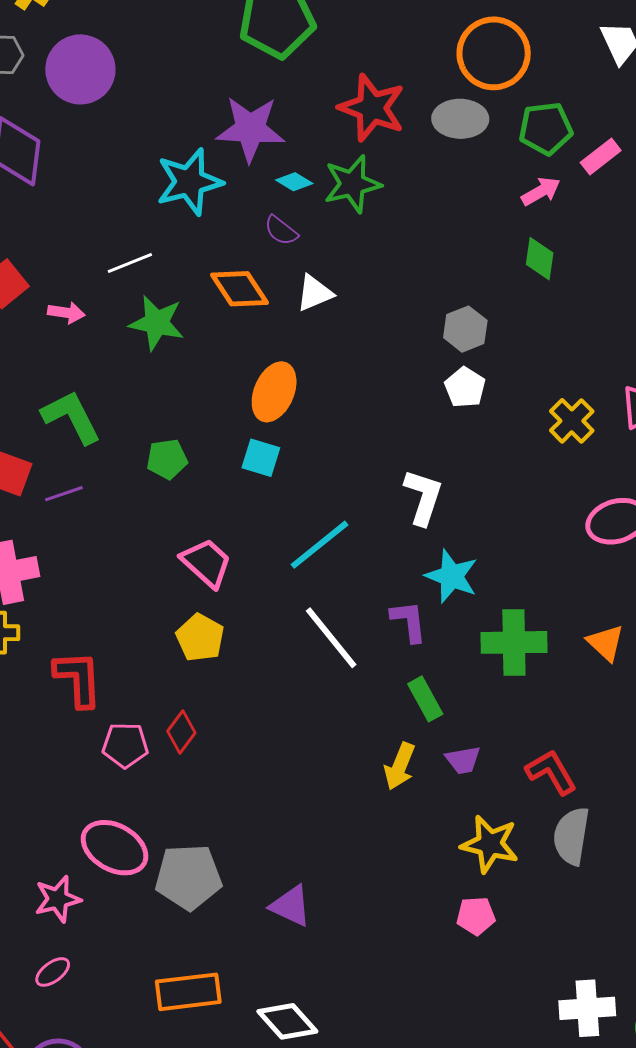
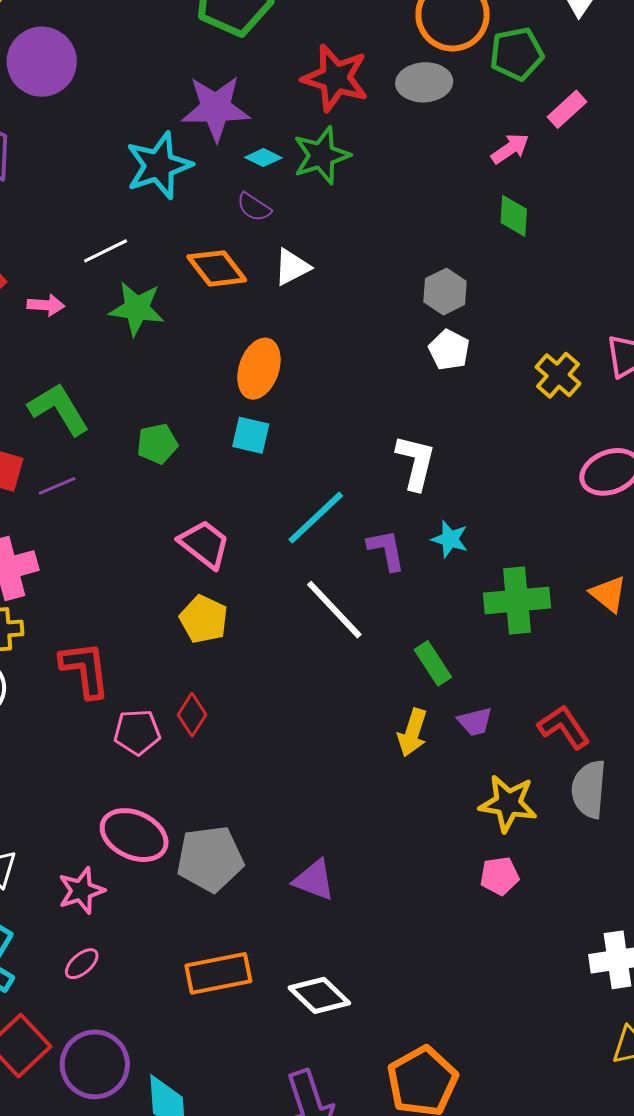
green pentagon: (546, 128) -> (517, 54), moved
cyan star: (452, 576) -> (450, 539), size x0.7
purple L-shape: (409, 621) -> (386, 550), moved

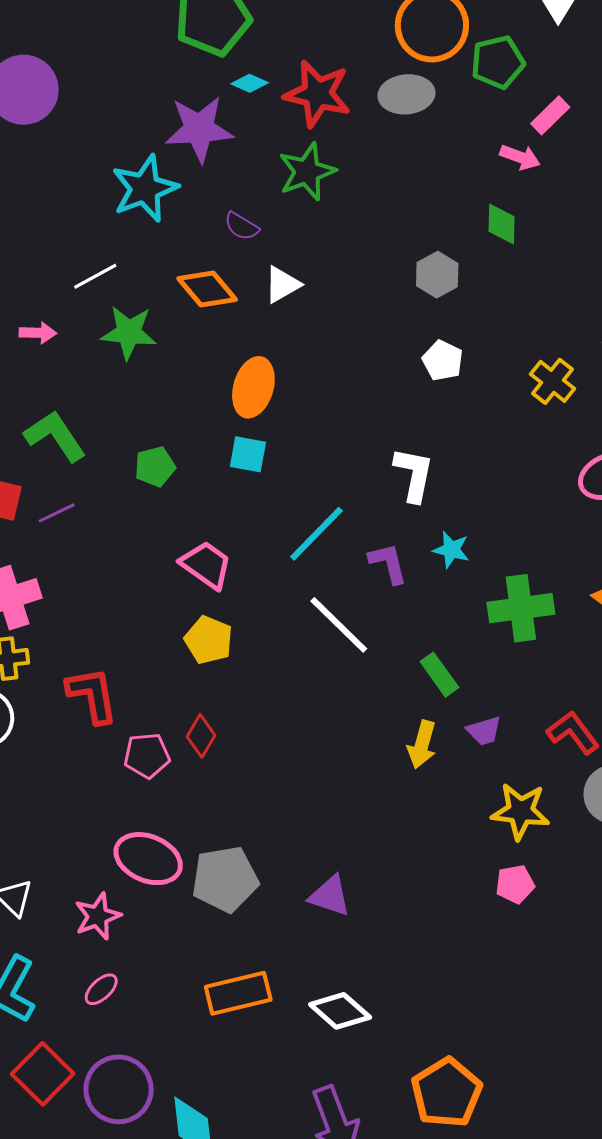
pink arrow: (510, 149) -> (520, 157), moved, turned 57
cyan diamond: (263, 158) -> (250, 83), moved
gray hexagon: (445, 292) -> (437, 275), moved

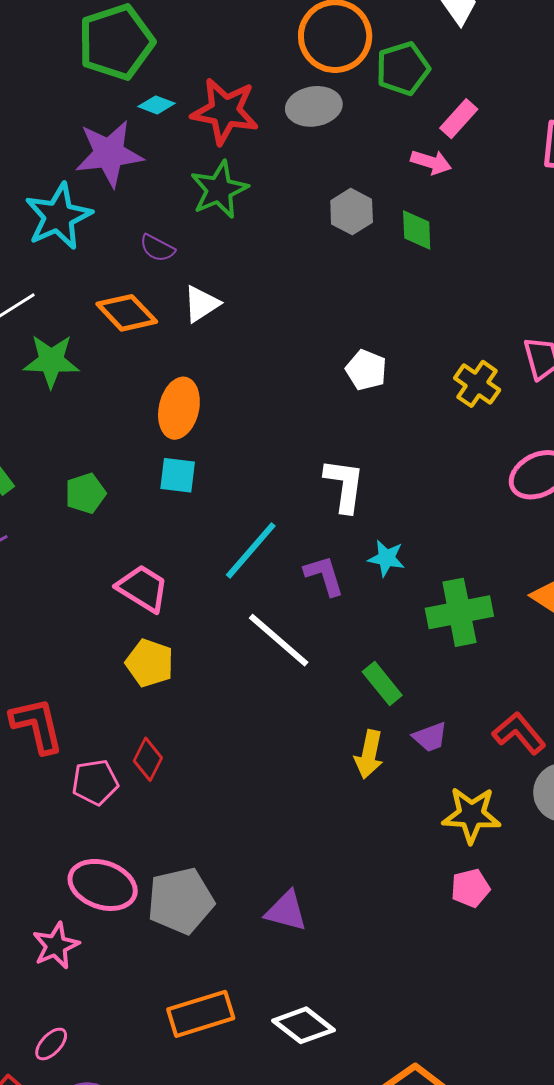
gray hexagon: (437, 275) -> (352, 212), moved
pink ellipse: (101, 989) -> (51, 1044), moved

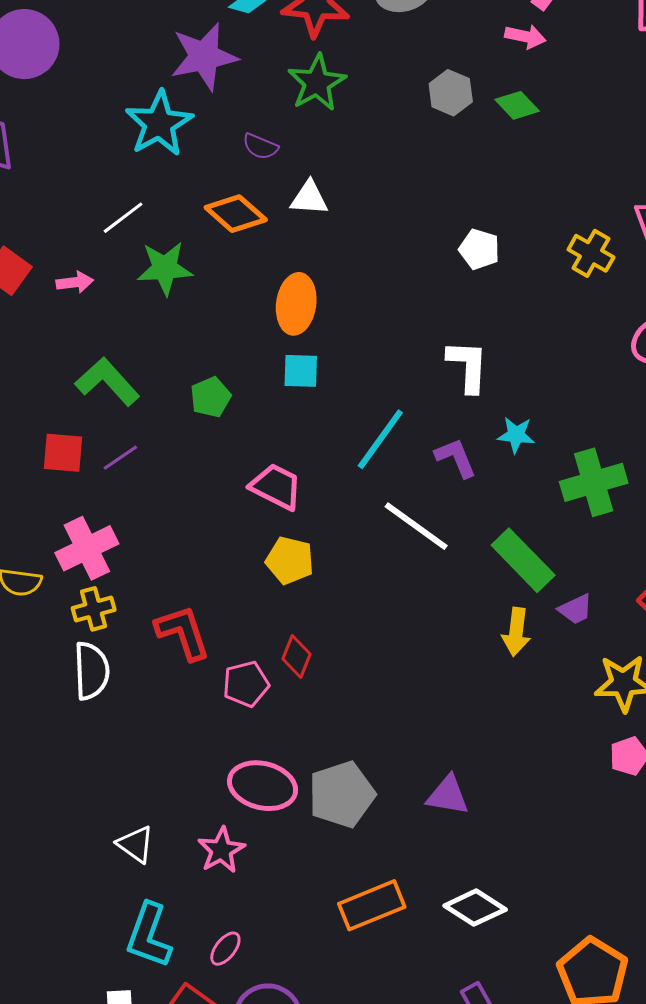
green diamond: (417, 230) -> (517, 105), turned -36
white triangle: (201, 304) -> (309, 198), turned 42
green rectangle: (382, 684) -> (523, 560), size x1.5

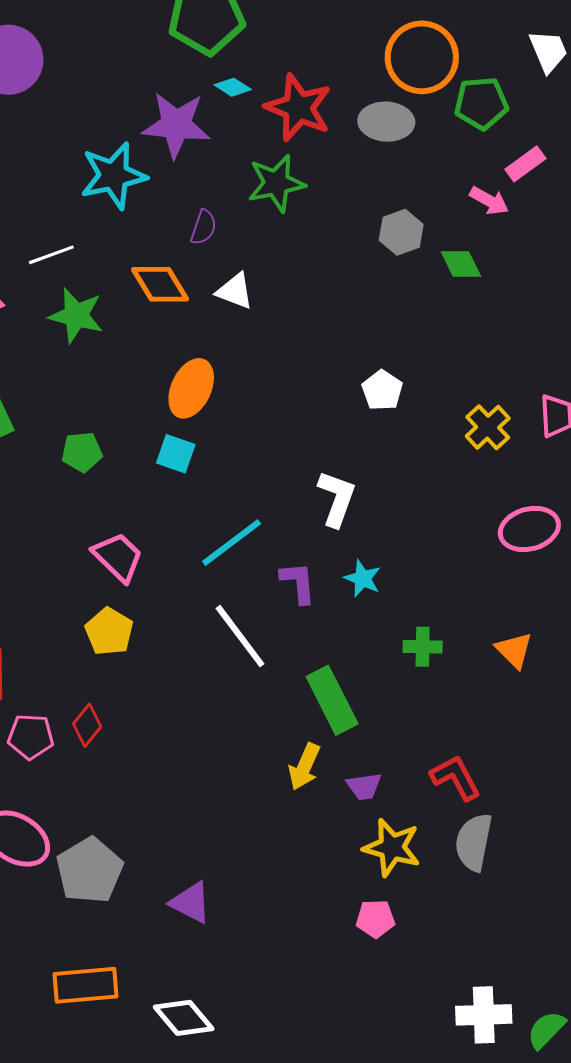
purple semicircle: (260, 146) -> (204, 227), turned -111
green cross: (594, 482) -> (423, 647), size x0.6
purple trapezoid: (576, 609) -> (364, 786), moved
gray pentagon: (342, 794) -> (90, 870), turned -30

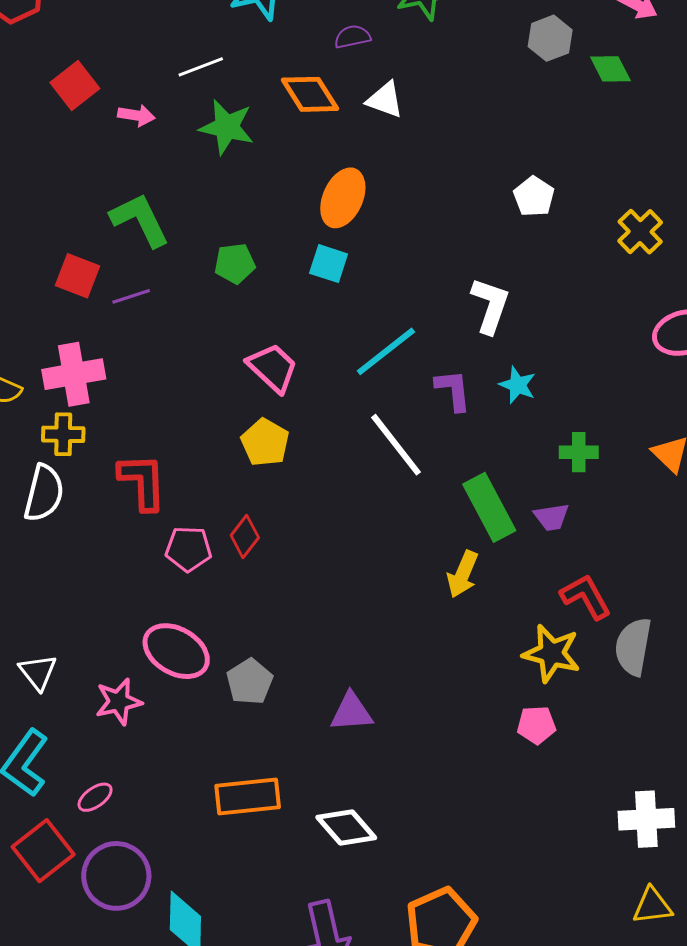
purple semicircle: (204, 227) -> (352, 37), turned -120
red L-shape: (456, 778) -> (586, 597), moved
purple trapezoid: (364, 786) -> (551, 517), moved
gray pentagon: (90, 870) -> (250, 682), size x0.7
purple triangle: (191, 903) -> (351, 712), turned -30

